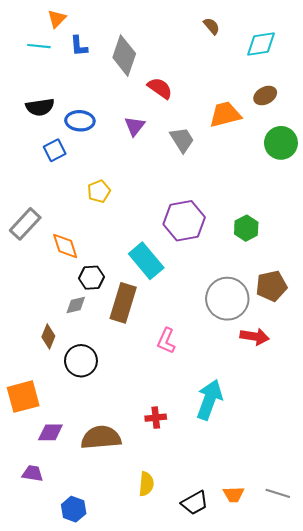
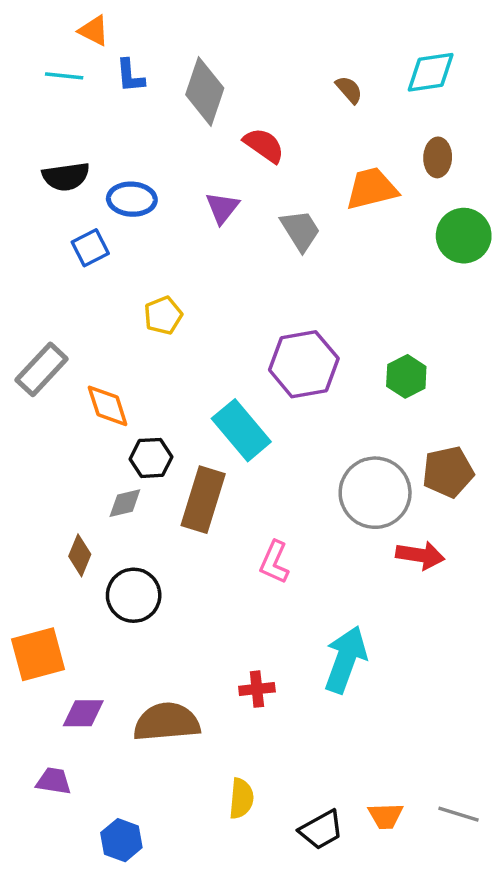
orange triangle: (57, 19) -> (94, 31), turned -48
brown semicircle: (211, 26) -> (349, 90), moved
brown ellipse: (265, 96) -> (438, 157), turned -60

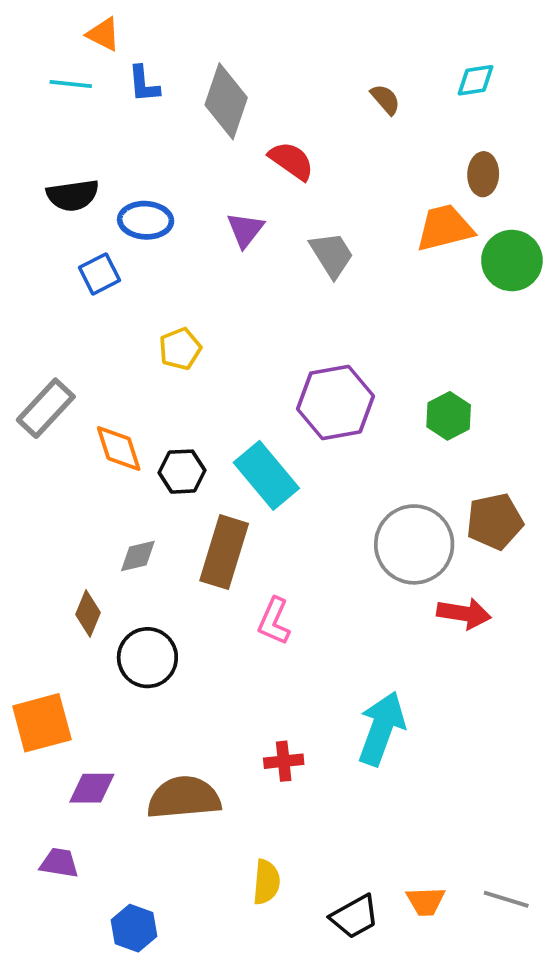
cyan diamond: (431, 72) -> (476, 80), size x0.7
orange trapezoid: (372, 189) -> (445, 228), moved
black hexagon: (151, 458) -> (182, 472), moved
pink L-shape: (274, 562) -> (274, 621), moved

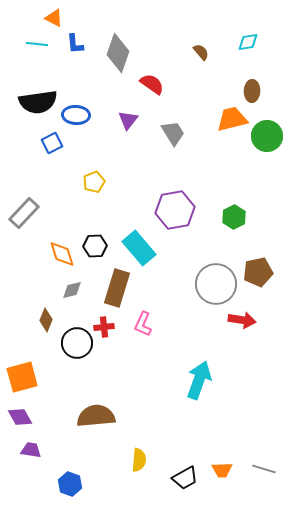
black semicircle: (73, 195) -> (38, 102), size x1.4
orange diamond: (119, 449) -> (62, 254), moved
red cross: (284, 761) -> (104, 327), moved
purple diamond: (92, 788) -> (20, 417), moved, turned 60

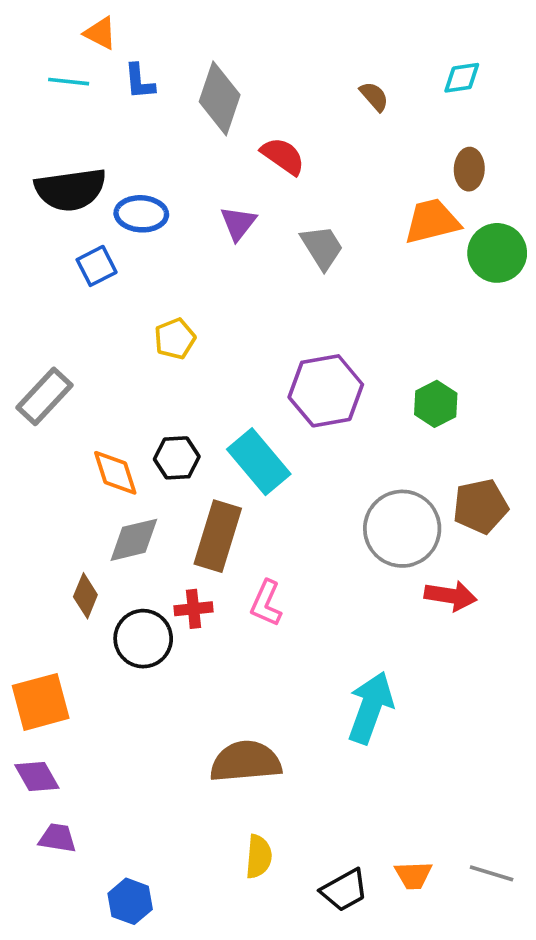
gray diamond: (72, 290) -> (134, 540), size x1.4
brown semicircle: (96, 416) -> (246, 762), moved

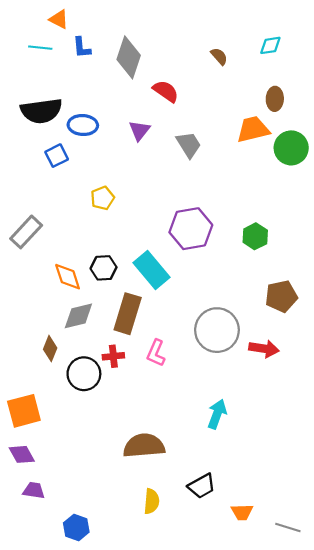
gray circle: (402, 529) -> (217, 330), moved
cyan arrow: (370, 708) -> (217, 414), size x0.7
gray line: (492, 873) -> (288, 527), moved
black trapezoid: (344, 890) -> (202, 486), moved

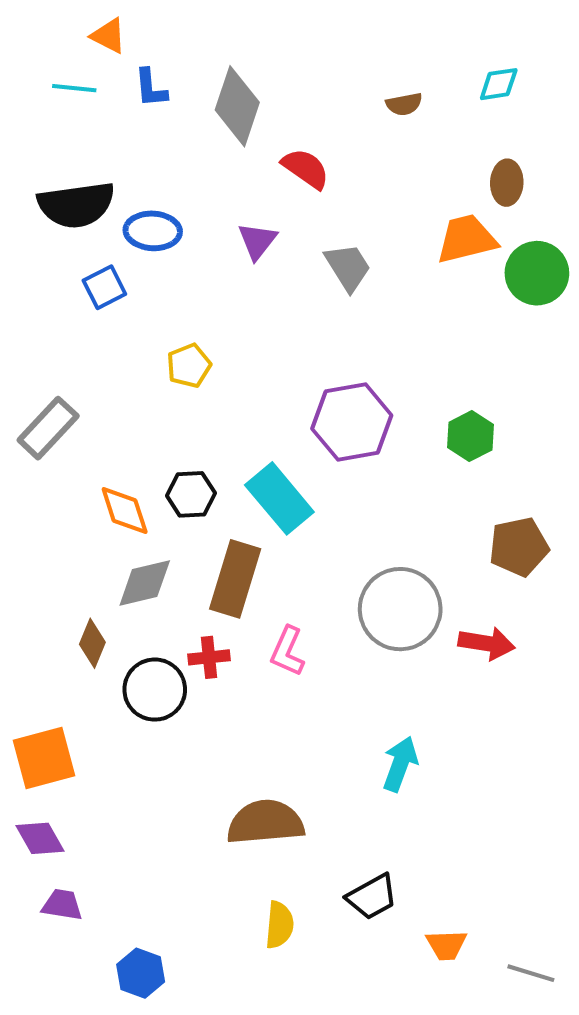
brown semicircle: (219, 56) -> (404, 104), turned 120

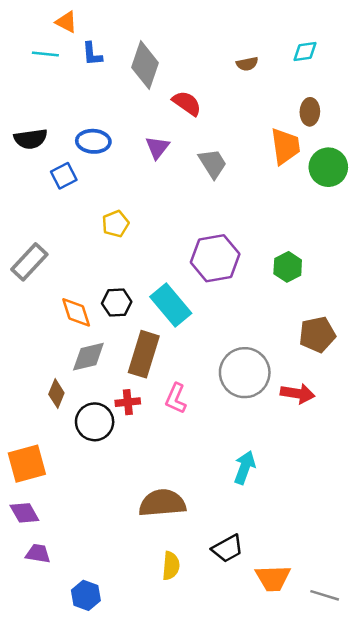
black semicircle: (76, 205) -> (31, 139), moved, size x0.7
orange trapezoid: (467, 239) -> (285, 146), turned 96
orange trapezoid: (446, 945) -> (273, 578), size x1.4

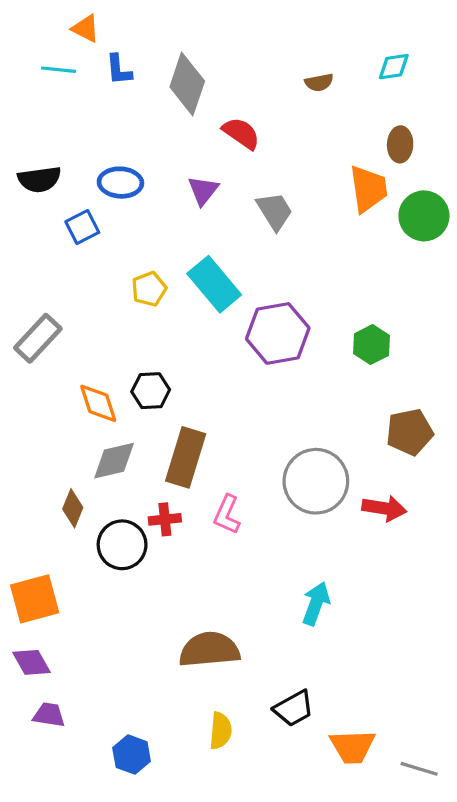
cyan rectangle: (171, 305) -> (214, 284), moved
blue hexagon: (86, 595) -> (132, 755), moved

